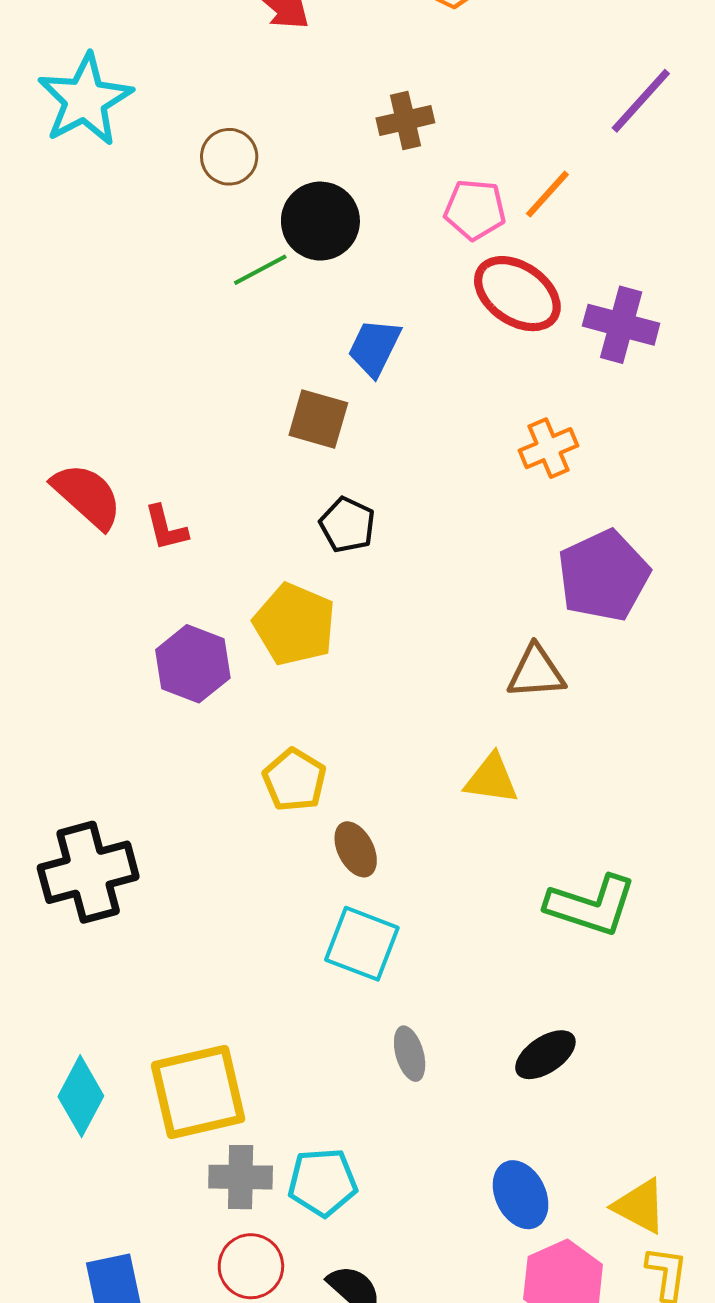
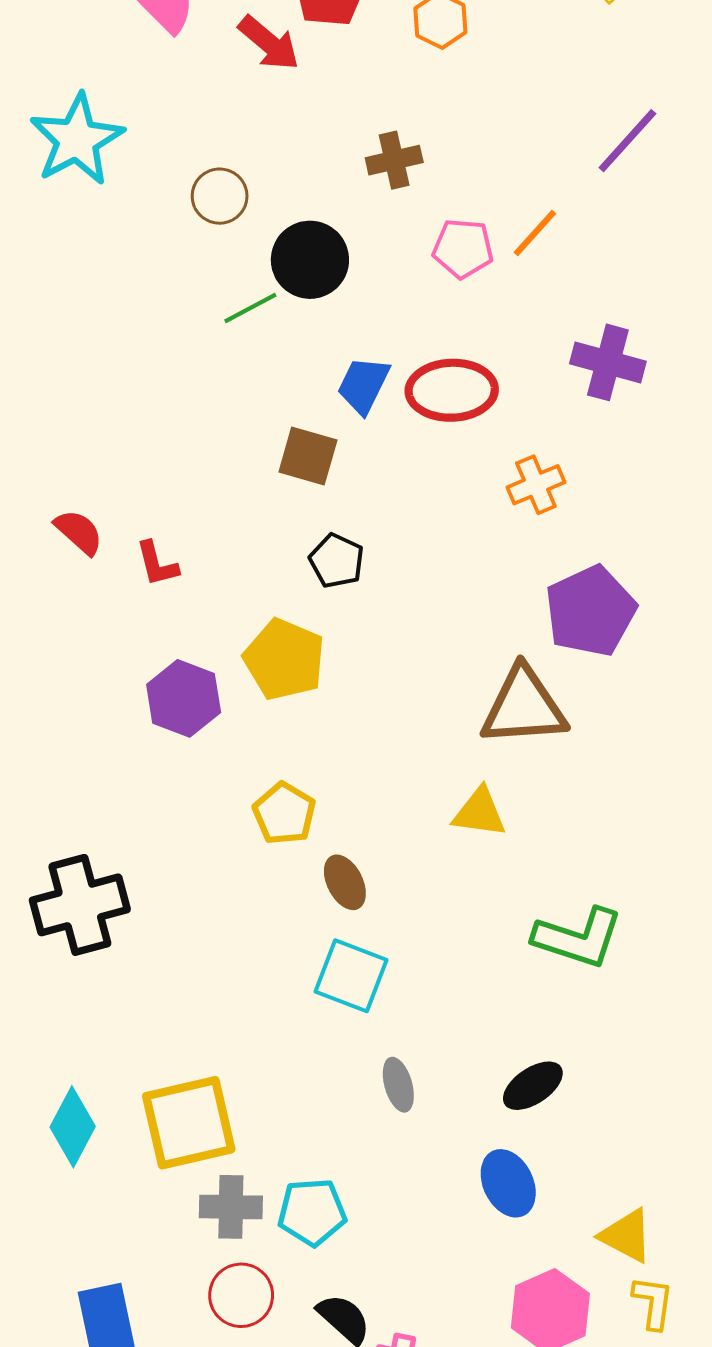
red ellipse: (517, 294) -> (452, 390), moved, turned -36
red semicircle: (87, 496) -> (79, 532), size x0.7
brown triangle: (536, 672) -> (524, 707), size x1.5
blue ellipse: (521, 1195) -> (508, 1183), moved

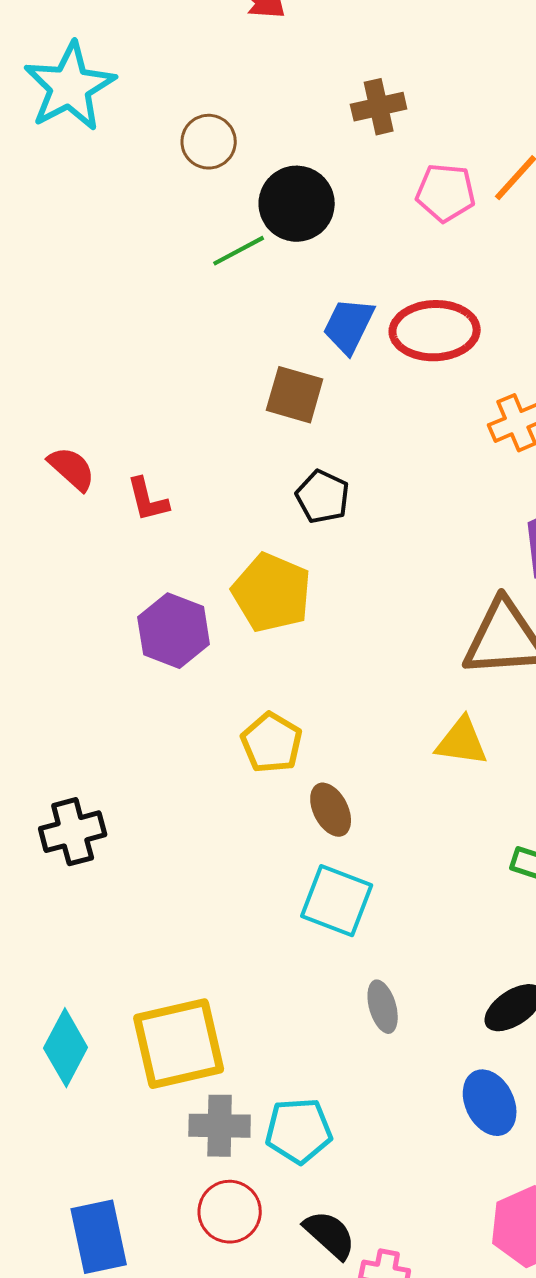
black cross: (80, 905) -> (73, 832), size x0.7

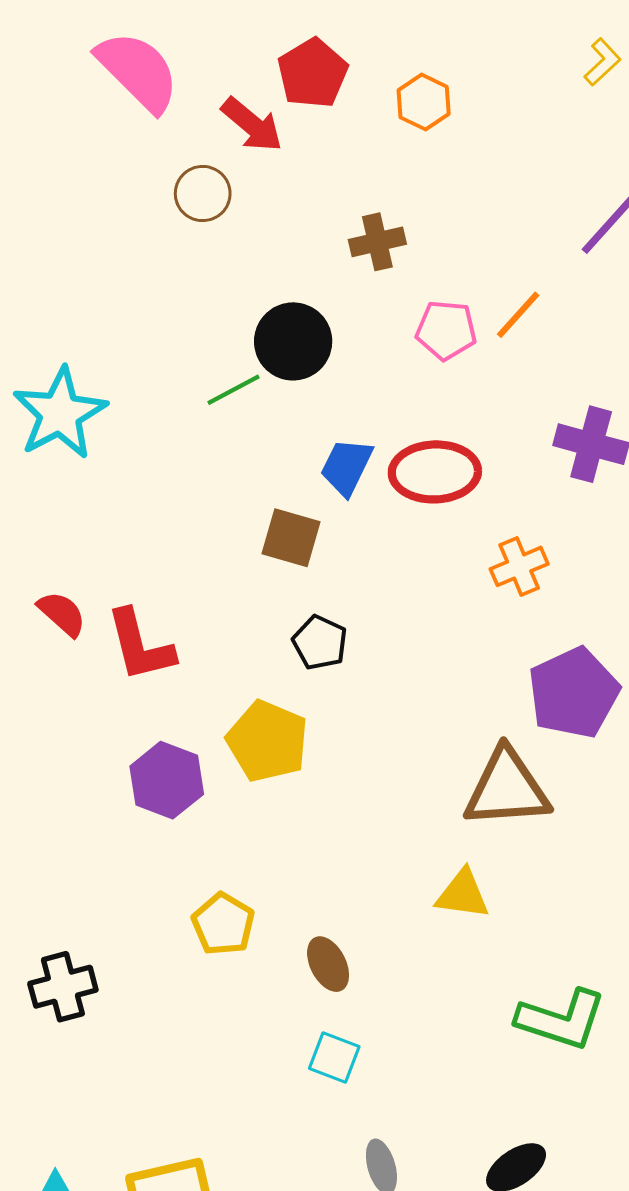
cyan star: (70, 87) -> (60, 413), moved
brown circle: (209, 142) -> (203, 194), moved
red L-shape: (148, 500) -> (140, 646), size x1.6
yellow pentagon: (272, 743) -> (223, 924), moved
cyan square: (337, 901) -> (334, 1058), size x0.7

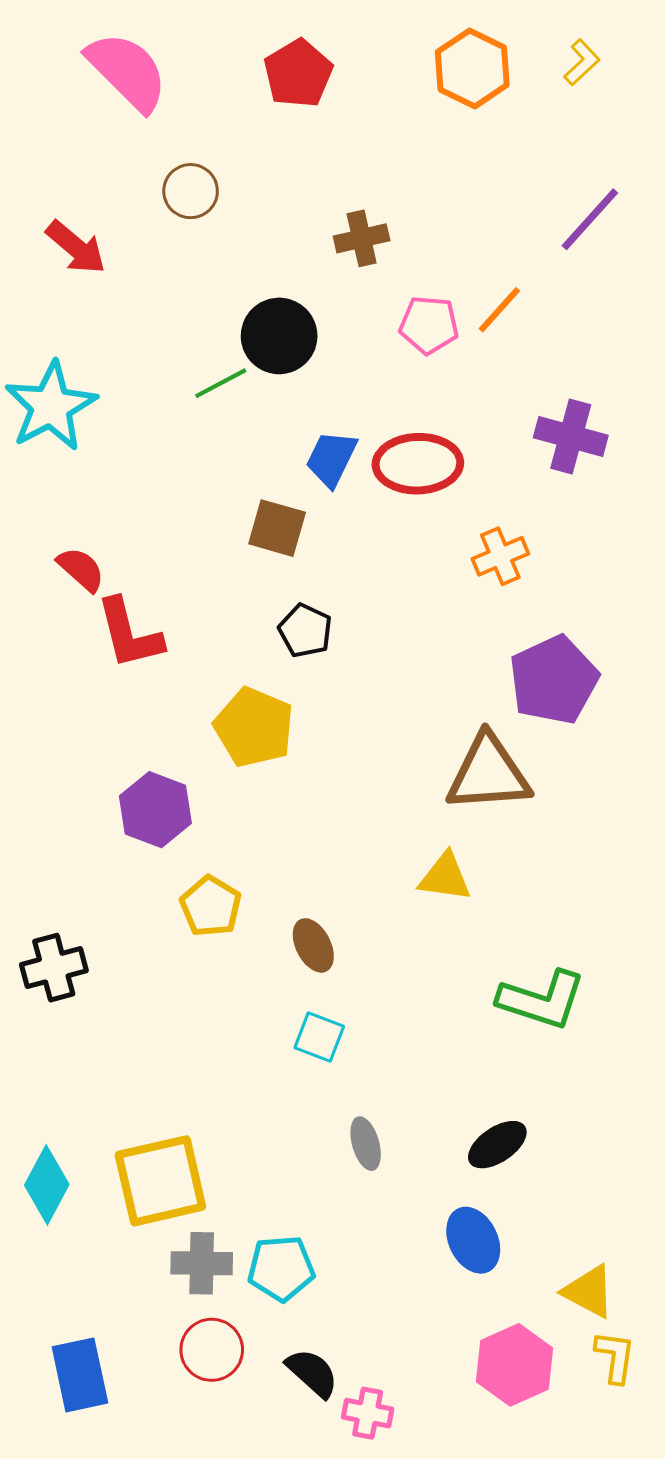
orange hexagon: (424, 102) -> (472, 68), moved, size x1.4
red arrow: (252, 125) -> (76, 247), moved
red semicircle: (62, 614) -> (81, 569), moved
purple hexagon: (167, 780) -> (155, 810), moved

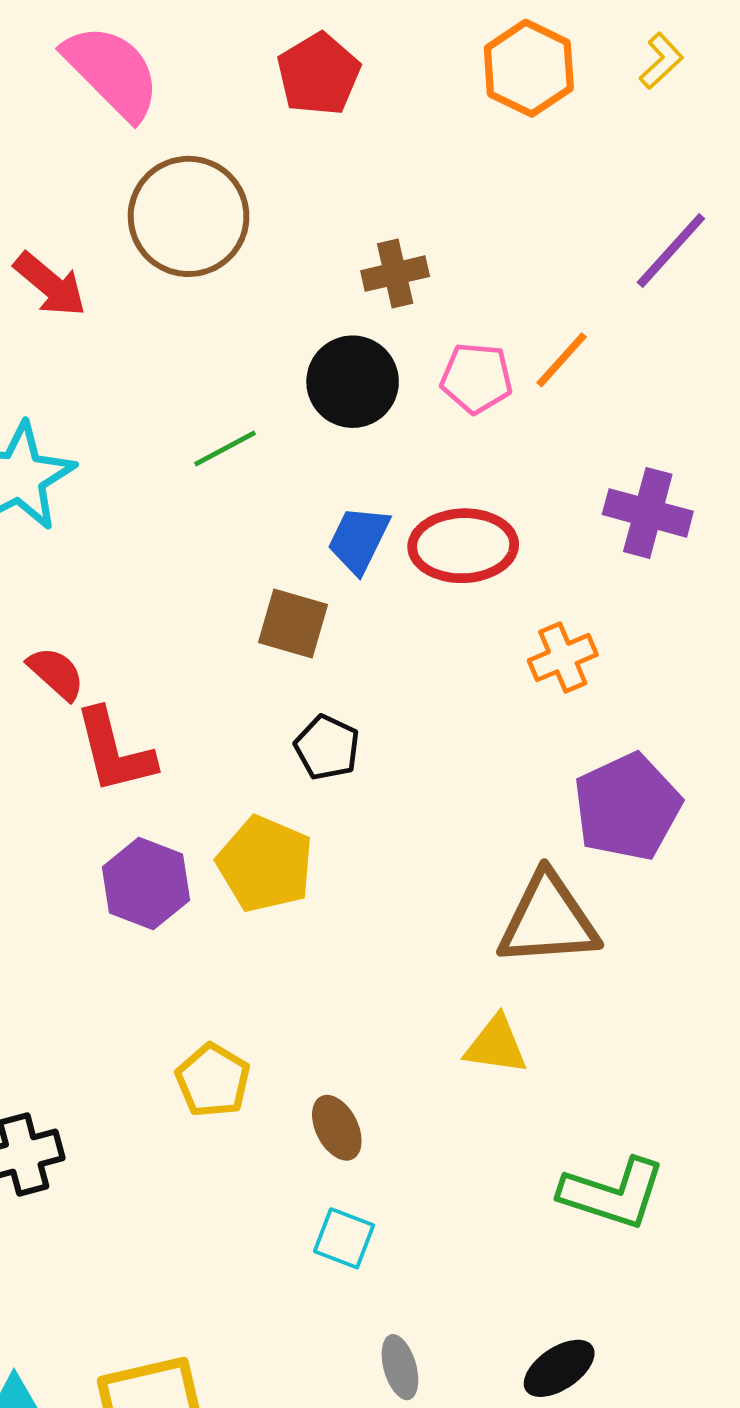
brown circle: (191, 191) -> (189, 216), size x1.8
black circle: (279, 336) -> (353, 382), moved
purple hexagon: (155, 810) -> (146, 884), moved

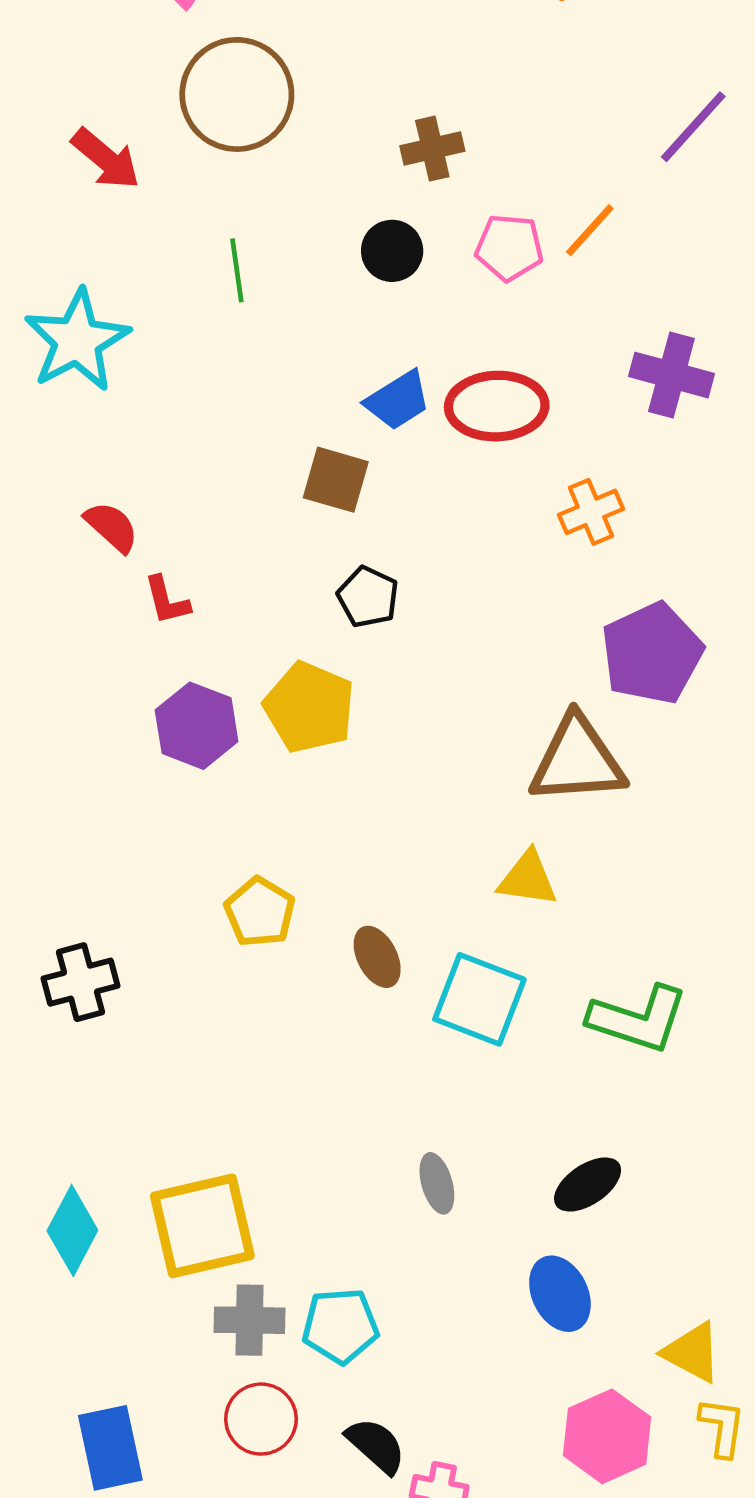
black circle: (353, 382) -> (392, 251), size x0.7
green line: (225, 449) -> (237, 270), moved, turned -70
blue trapezoid: (359, 540) -> (398, 400), turned -148
red L-shape: (114, 751) -> (167, 600), size x0.6
cyan square: (344, 1238) -> (479, 999), moved, size x1.6

